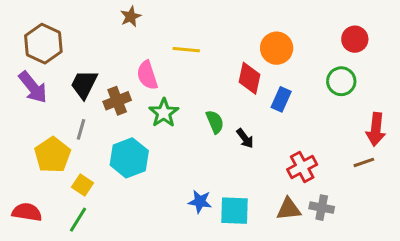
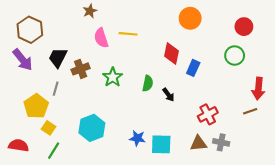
orange circle: (277, 48) -> (190, 18), moved
pink semicircle: (147, 75) -> (101, 38), moved
green semicircle: (215, 122) -> (148, 83), turned 35
cyan hexagon: (129, 158) -> (92, 128), moved
yellow square: (83, 185) -> (49, 128), moved

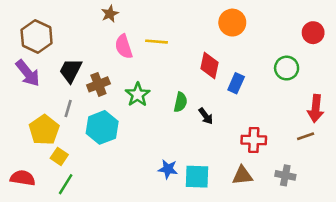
red circle: (244, 27) -> (313, 33), moved
red cross: (208, 114) -> (254, 140), turned 30
cyan hexagon: (92, 128) -> (102, 127), moved
gray cross: (221, 142) -> (285, 175), moved

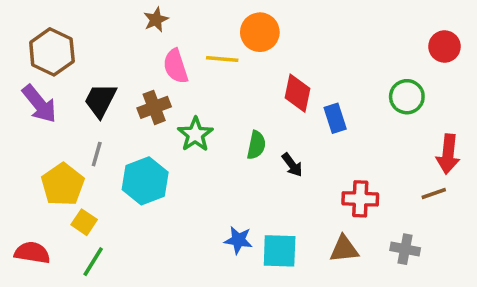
orange circle: (232, 23) -> (260, 32), moved
blue rectangle: (236, 83) -> (335, 118), turned -42
brown cross: (98, 84) -> (154, 107), moved

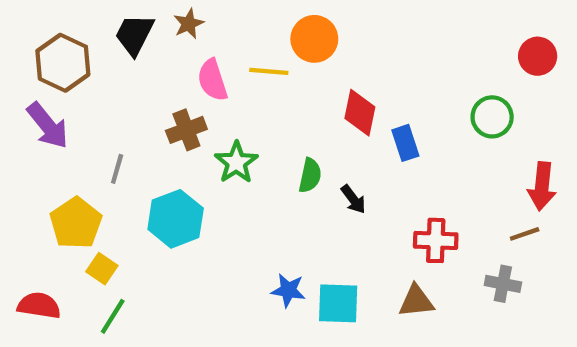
black trapezoid: (100, 100) -> (134, 35), moved
gray line: (97, 154) -> (117, 169), moved
gray cross: (405, 249) -> (503, 284), moved

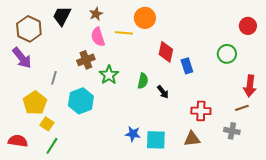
brown star: (189, 24) -> (96, 14), moved

